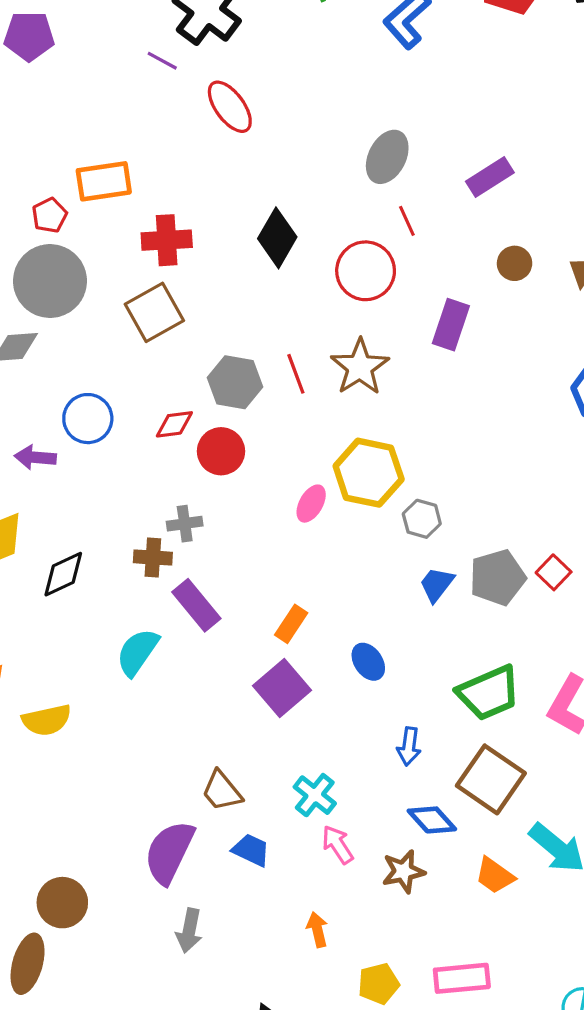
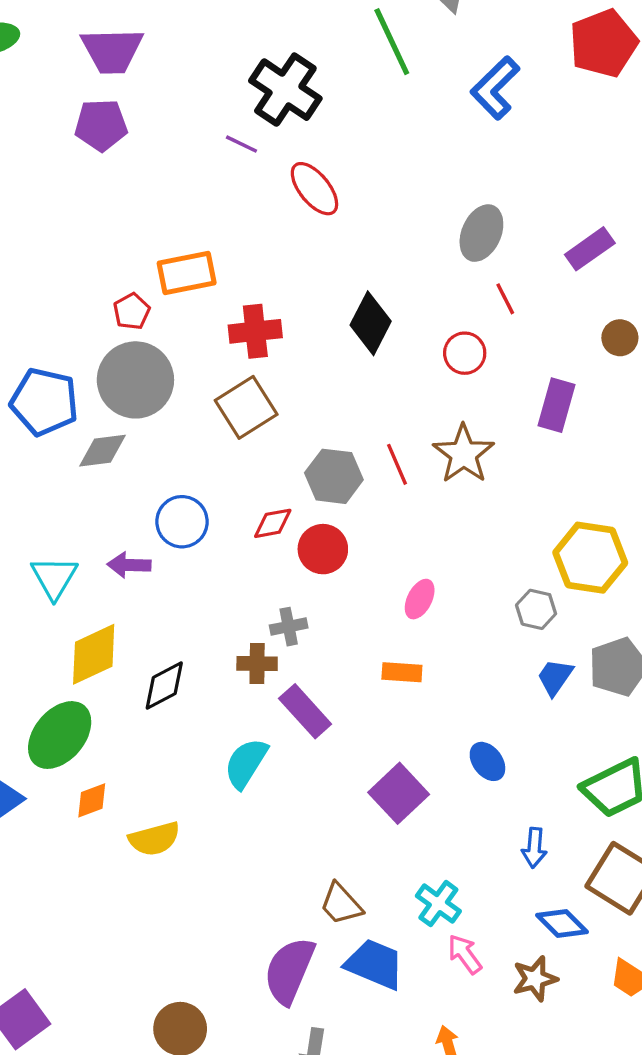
red circle: (366, 271) -> (465, 353), size x0.7
yellow hexagon: (369, 473) -> (590, 558), moved
orange rectangle: (291, 624) -> (402, 672), moved, turned 63
blue trapezoid: (251, 850) -> (375, 964), size x1.5

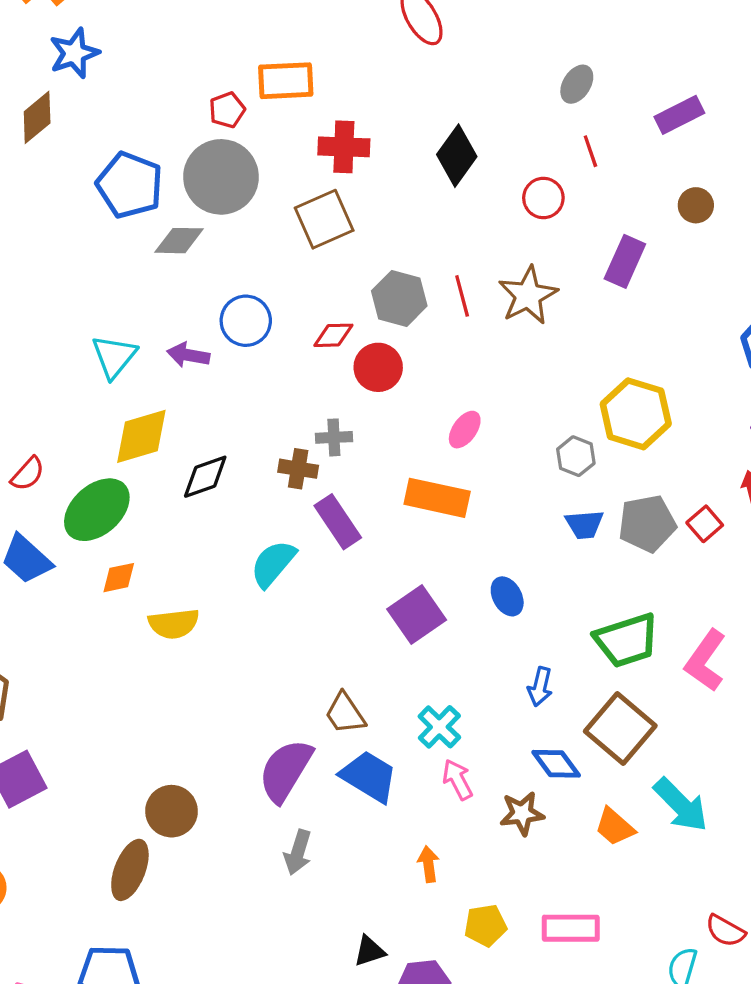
gray ellipse: (481, 233) -> (577, 84), size x0.7
orange rectangle: (402, 672) -> (437, 498), size x1.6
blue trapezoid: (555, 677) -> (584, 524), turned -138

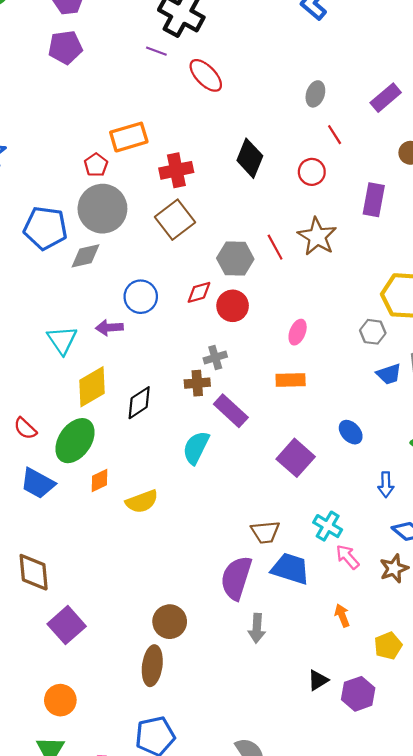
red semicircle: (28, 474) -> (25, 428), turned 105
orange rectangle: (437, 498) -> (291, 380), size x0.7
brown trapezoid: (345, 713) -> (265, 532), turned -48

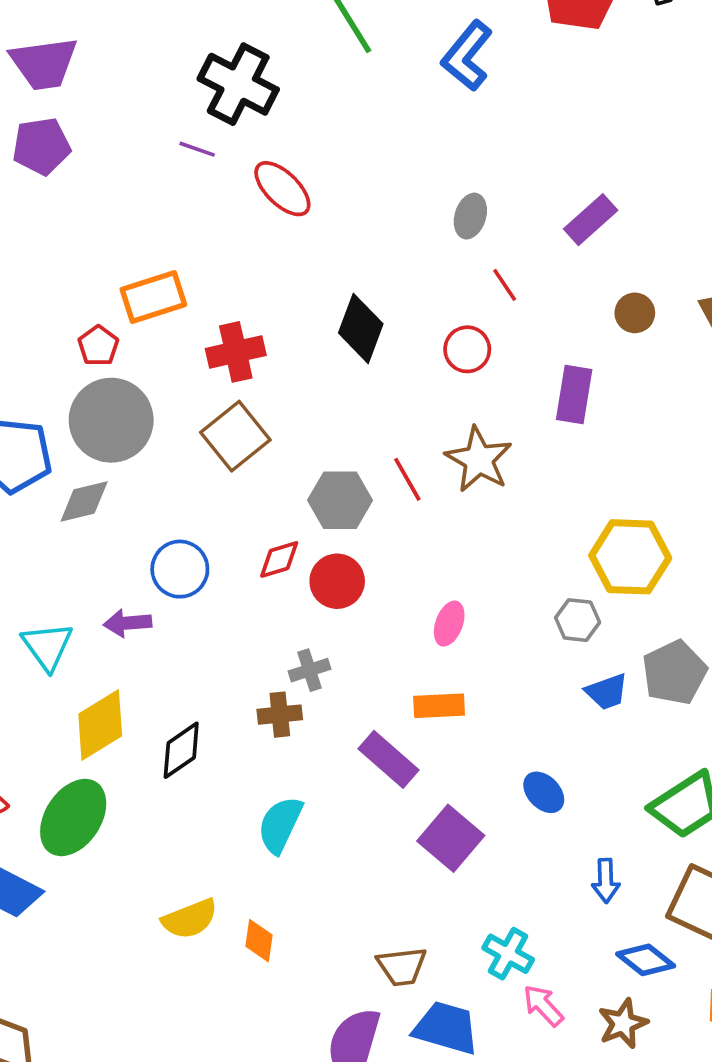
purple rectangle: (231, 411) -> (388, 759), moved
orange diamond: (99, 481) -> (259, 941), moved, turned -55

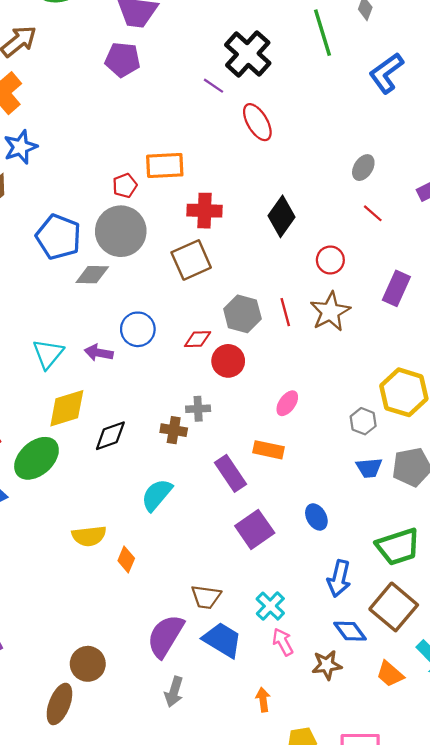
red line: (505, 285) -> (373, 213), turned -30
red circle: (467, 349) -> (330, 260), moved
blue arrow: (606, 881) -> (339, 578), size x1.4

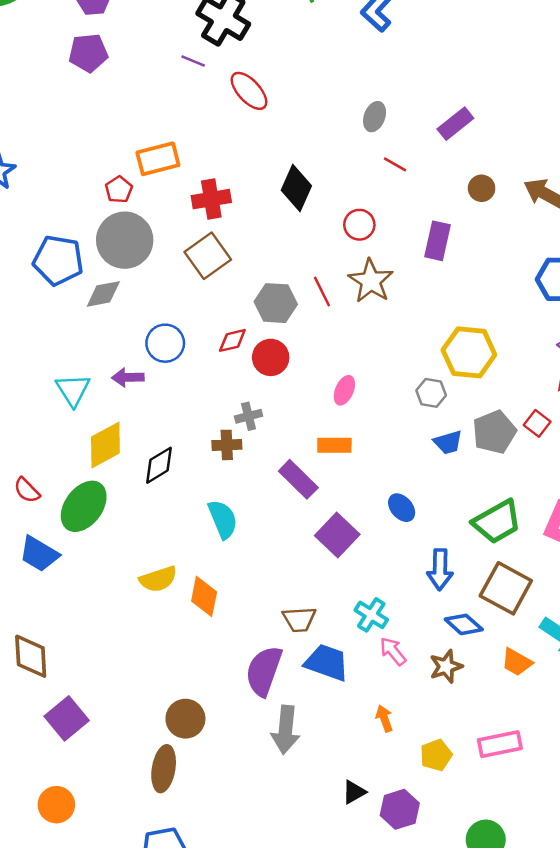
cyan semicircle: (157, 495) -> (223, 519), turned 129
orange diamond: (126, 560) -> (204, 596), size x1.4
gray arrow: (174, 692) -> (286, 730), size x1.4

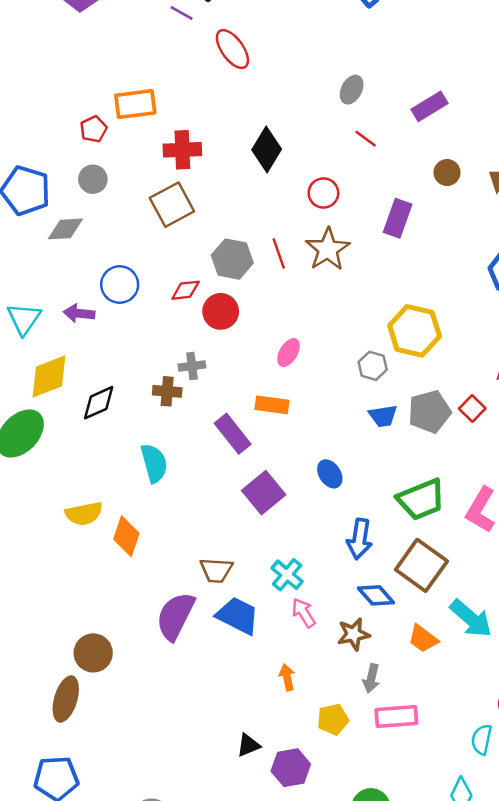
gray circle: (125, 240) -> (93, 179), size x0.5
gray arrow: (286, 730) -> (371, 678), moved, size x0.6

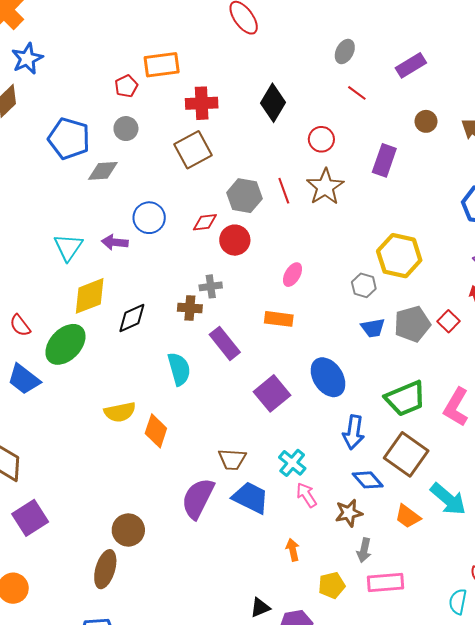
purple rectangle: (233, 434) -> (225, 343), moved
blue ellipse: (330, 474) -> (328, 377), size x1.6

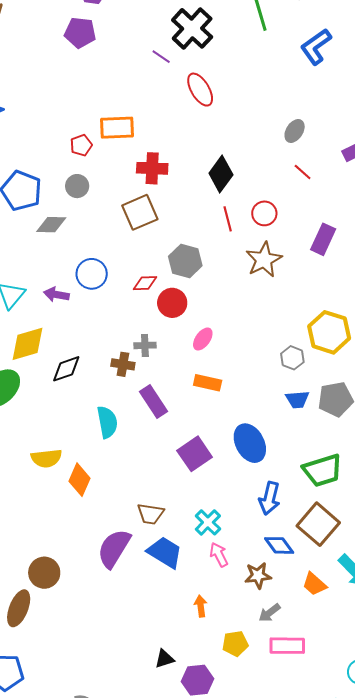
red line: (284, 191) -> (228, 219), moved
pink ellipse: (293, 275) -> (203, 339), moved
gray arrow: (364, 550) -> (269, 613), turned 35

